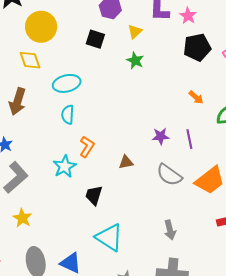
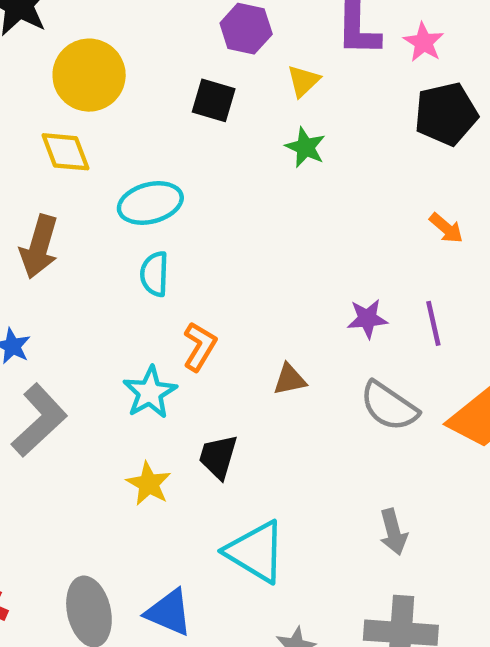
yellow star: (22, 218) -> (149, 484), moved

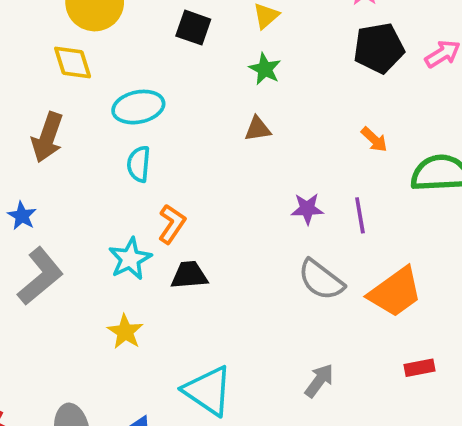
brown triangle: (290, 380) -> (258, 129), moved
black trapezoid: (218, 457) -> (189, 275), moved, turned 66
gray arrow: (393, 532) -> (319, 381), turned -132

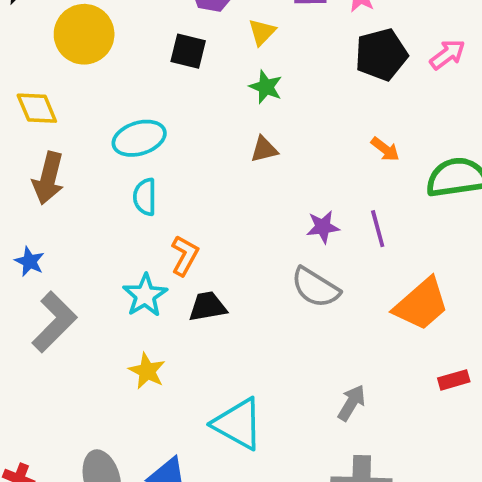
yellow diamond: (73, 62) -> (37, 108), moved
gray semicircle: (321, 280) -> (315, 287), moved

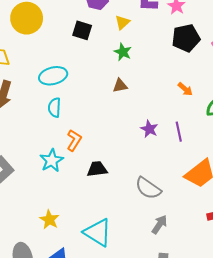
purple star: (323, 227) -> (149, 129), turned 30
gray semicircle: (315, 287) -> (148, 188), moved
black trapezoid: (208, 307) -> (97, 169), moved
yellow star: (147, 371) -> (49, 220), moved

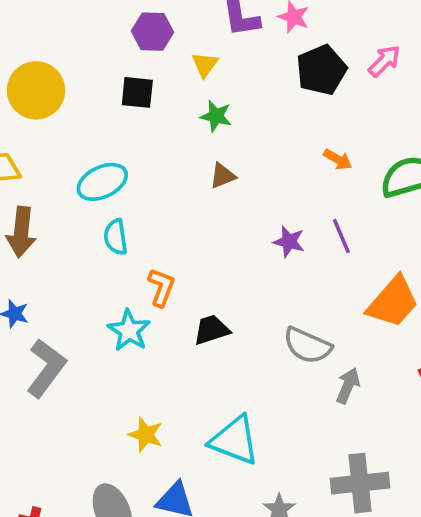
gray arrow: (159, 225) -> (348, 386), moved

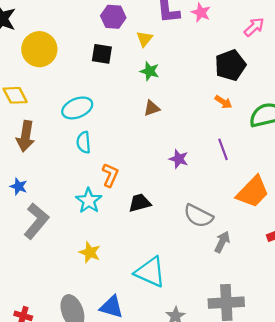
pink arrow: (384, 61) -> (254, 27), moved
black pentagon: (321, 70) -> (230, 65), moved
purple star: (289, 242) -> (179, 159), moved
yellow star: (146, 435) -> (90, 252), moved

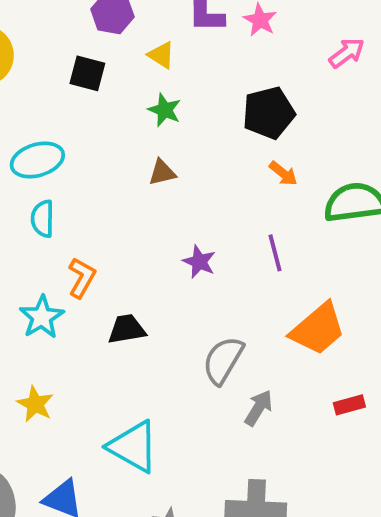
yellow triangle: (145, 39) -> (161, 55), turned -42
black pentagon: (230, 65) -> (269, 113), moved
gray semicircle: (198, 216) -> (223, 360), turned 88

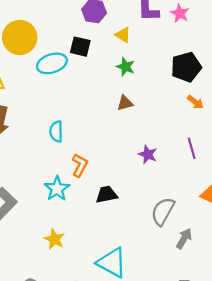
cyan ellipse: (37, 160) -> (52, 63), moved

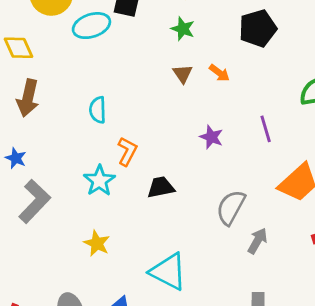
orange arrow: (195, 102) -> (219, 73), moved
brown triangle: (125, 103) -> (183, 74), turned -49

